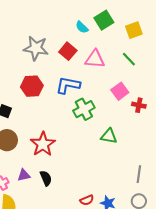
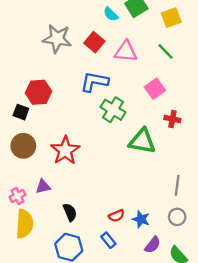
red hexagon: (32, 86) -> (38, 92), moved
red cross: (139, 105) -> (172, 119), moved
green cross: (84, 109) -> (113, 110), turned -30
green triangle: (109, 136) -> (142, 141), size x1.4
black semicircle: (46, 178) -> (70, 212), moved

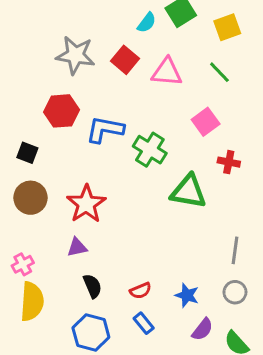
cyan semicircle: (111, 14) -> (147, 23), turned -98
blue L-shape: (94, 82) -> (105, 130), moved
red hexagon: (38, 92) -> (61, 111), moved
purple triangle: (43, 187) -> (77, 247), moved
red semicircle: (117, 216) -> (140, 291), moved

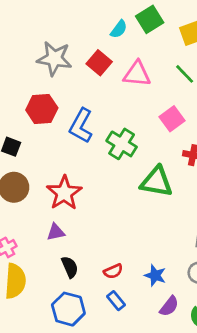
blue L-shape: (105, 130) -> (81, 126), turned -72

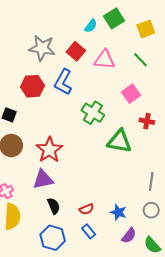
blue L-shape: (81, 126) -> (63, 82), moved
purple triangle: (56, 232) -> (43, 179), size x1.5

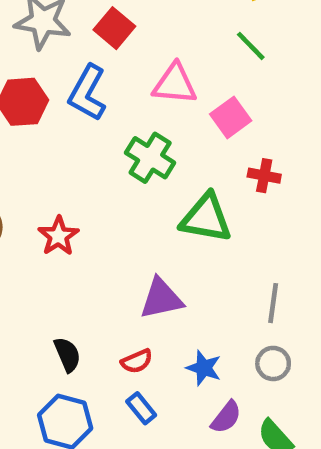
pink triangle: (105, 60) -> (175, 84), moved
red star: (49, 150) -> (58, 236), size x0.7
purple triangle: (43, 179) -> (161, 299), moved

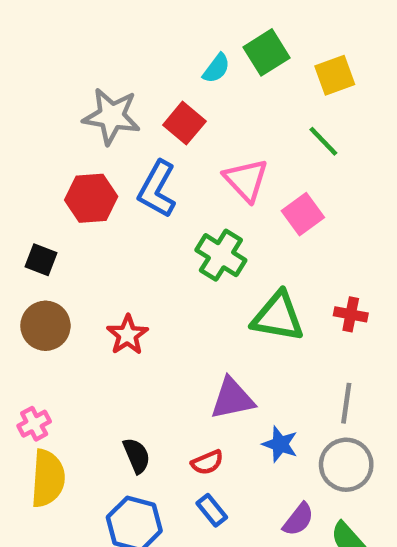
pink triangle: (175, 84) -> (246, 180), turned 42
red cross: (264, 176) -> (351, 314), moved
gray circle: (273, 363) -> (346, 465), size x1.5
blue star: (204, 368) -> (280, 444), moved

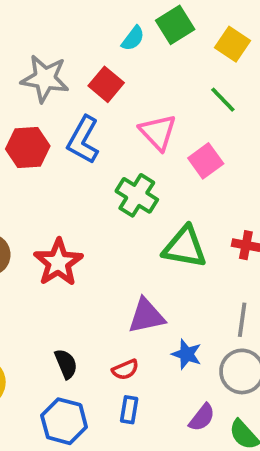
yellow square: (335, 75) -> (233, 44), turned -36
red star: (127, 335) -> (58, 262), size x1.4
blue rectangle: (212, 510) -> (129, 410), turned 48

